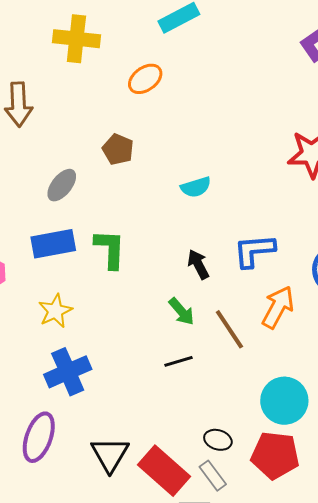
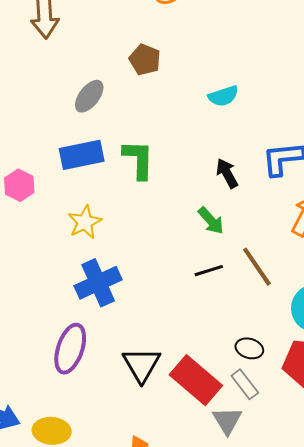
brown line: (229, 329) -> (257, 267), moved

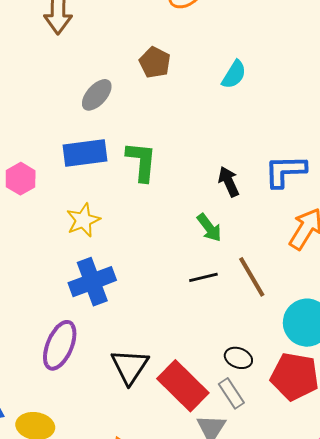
cyan semicircle: (223, 96) -> (234, 75), moved, turned -44

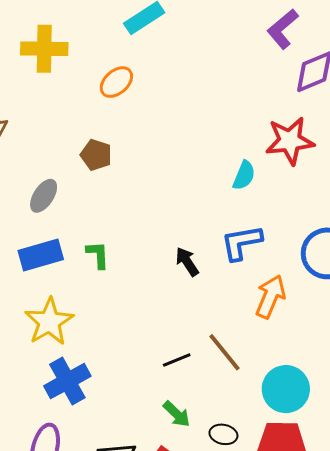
cyan semicircle: (234, 75) -> (244, 175), moved
green L-shape: (141, 161) -> (98, 255), size x0.7
yellow star: (83, 220) -> (49, 322), size x1.4
green arrow: (209, 228) -> (177, 414), moved

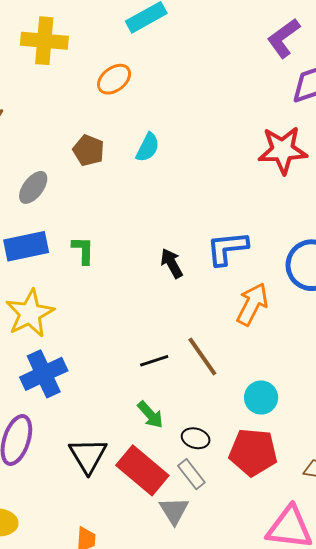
cyan semicircle: (244, 175) -> (148, 147), moved
cyan circle: (286, 389) -> (261, 398), size x0.7

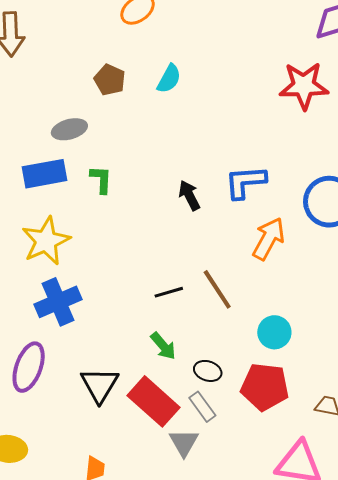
gray ellipse: (33, 187) -> (69, 129), moved, turned 36

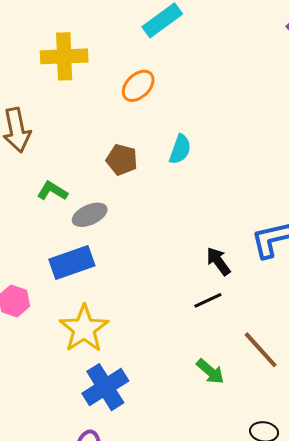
green L-shape: (101, 179) -> (52, 191), moved, turned -52
black line: (169, 292) -> (208, 300), moved
green arrow: (163, 346) -> (210, 371), moved

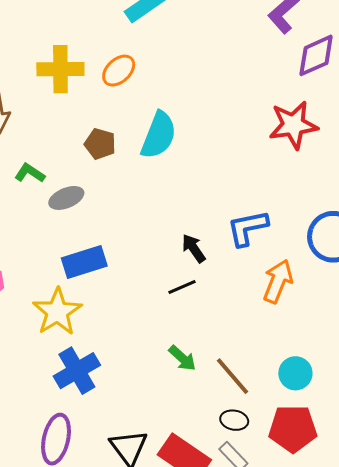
yellow cross: (64, 56) -> (60, 69), moved
cyan semicircle: (180, 149) -> (159, 135), size x1.6
blue rectangle: (72, 263) -> (84, 262), moved
brown line: (261, 350) -> (233, 376), moved

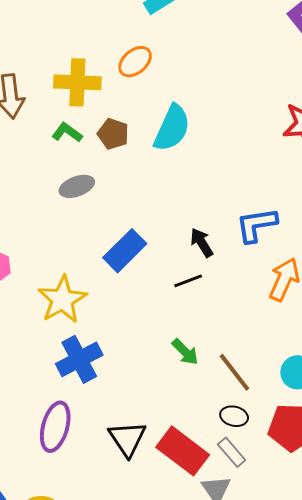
yellow cross: (60, 69) -> (77, 82), moved
green L-shape: (30, 173) -> (67, 133), moved
blue rectangle: (84, 262) -> (125, 251), moved, turned -30

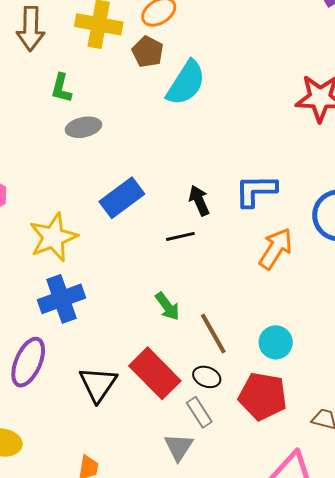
green L-shape: (67, 133) -> (61, 88), moved, turned -120
brown pentagon: (113, 134) -> (148, 52), moved
red rectangle: (183, 451) -> (155, 373), moved

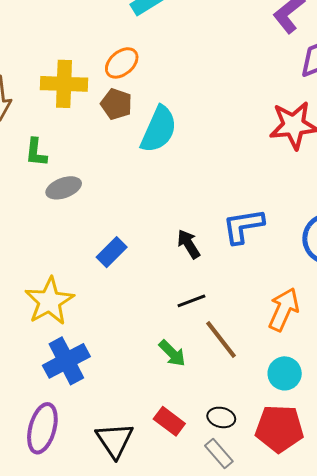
blue rectangle: (122, 198) -> (112, 252), size x0.7
black line: (180, 236) -> (191, 301), moved
orange arrow: (276, 249) -> (284, 309), moved
brown line: (213, 333) -> (221, 339), moved
red rectangle: (155, 373) -> (169, 421), size x0.6

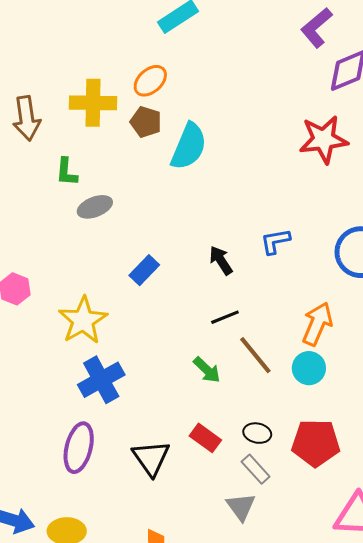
blue L-shape: (243, 226) -> (275, 241), size x0.7
cyan circle: (285, 373) -> (309, 368), moved

